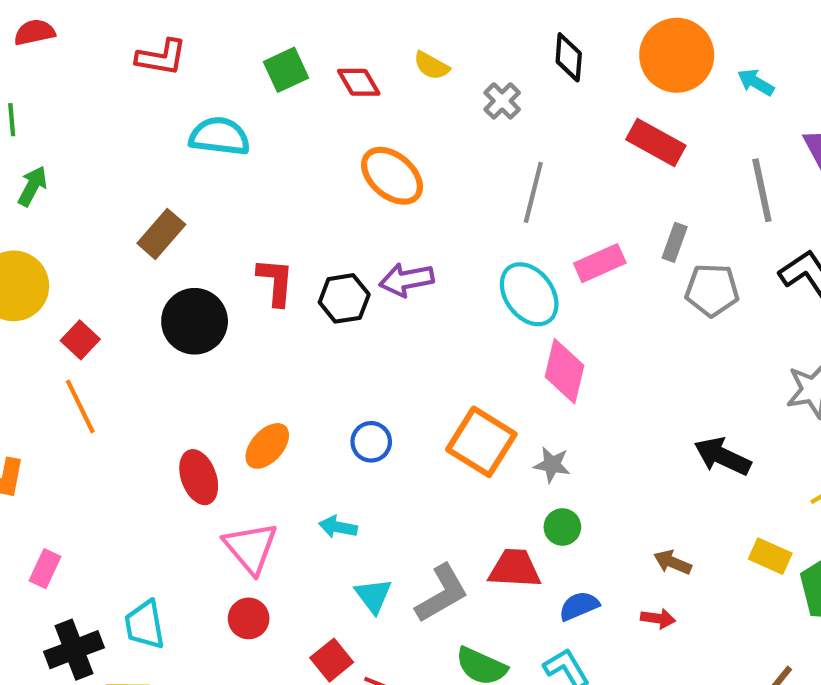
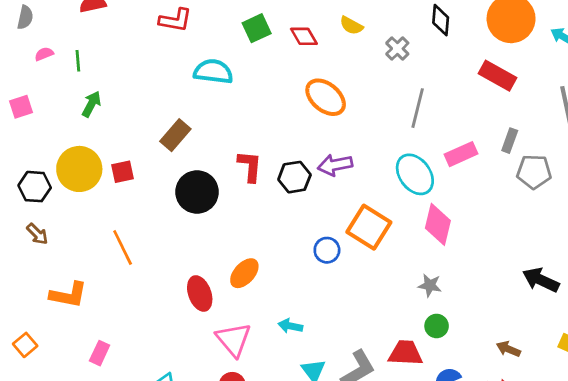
red square: (80, 340) -> (123, 172), moved, turned 35
blue circle: (371, 442) -> (327, 250), moved
orange square: (481, 442) -> (369, 227), moved

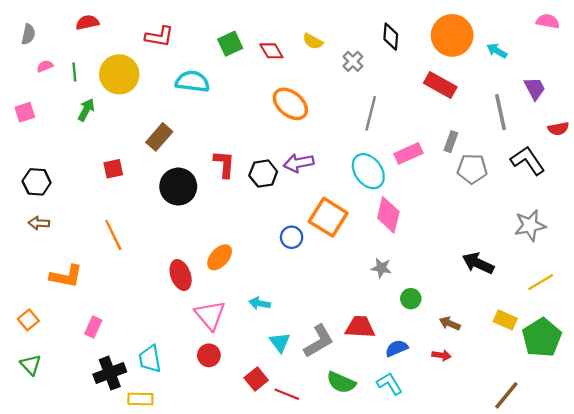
yellow circle: (79, 169) -> (119, 74), moved
brown arrow: (37, 234) -> (39, 223), turned 138
green circle: (437, 326) -> (411, 299), moved

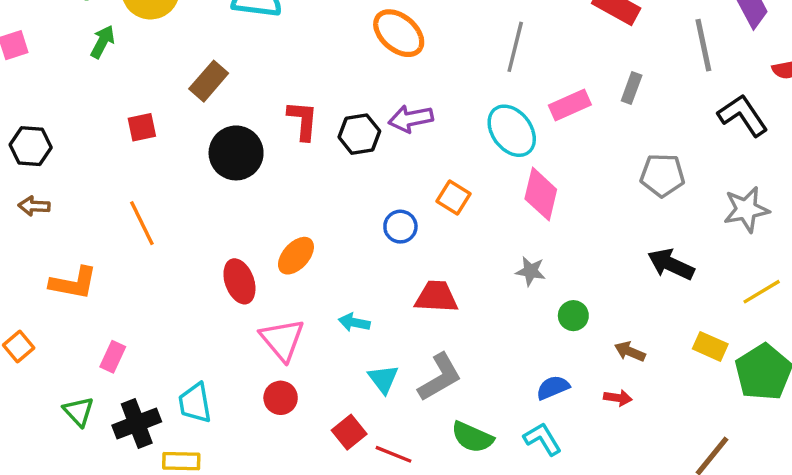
gray pentagon: (472, 169) -> (662, 175), moved
orange square: (328, 217) -> (453, 197), size x0.6
red trapezoid: (360, 327) -> (436, 297), moved
green triangle: (31, 365) -> (79, 412), moved

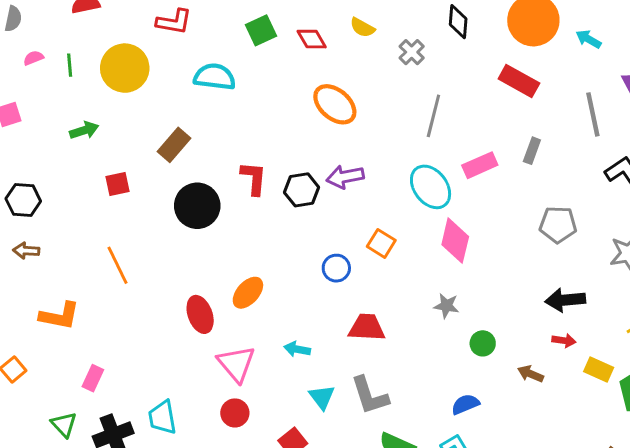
green arrow: (103, 42) -> (84, 130), moved, turned 44
black arrow: (671, 264) -> (565, 300), turned -30
gray L-shape: (440, 377) -> (370, 396), turned 102
red arrow: (618, 398) -> (564, 341), moved

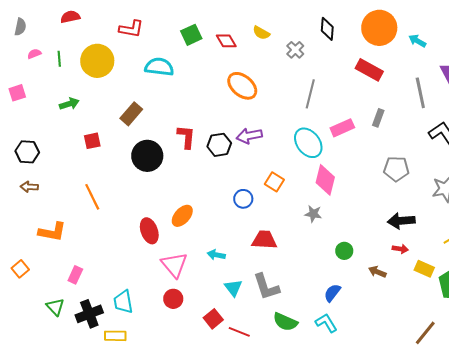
gray star: (446, 306) -> (313, 214), moved
blue semicircle: (465, 404) -> (332, 293), turned -30

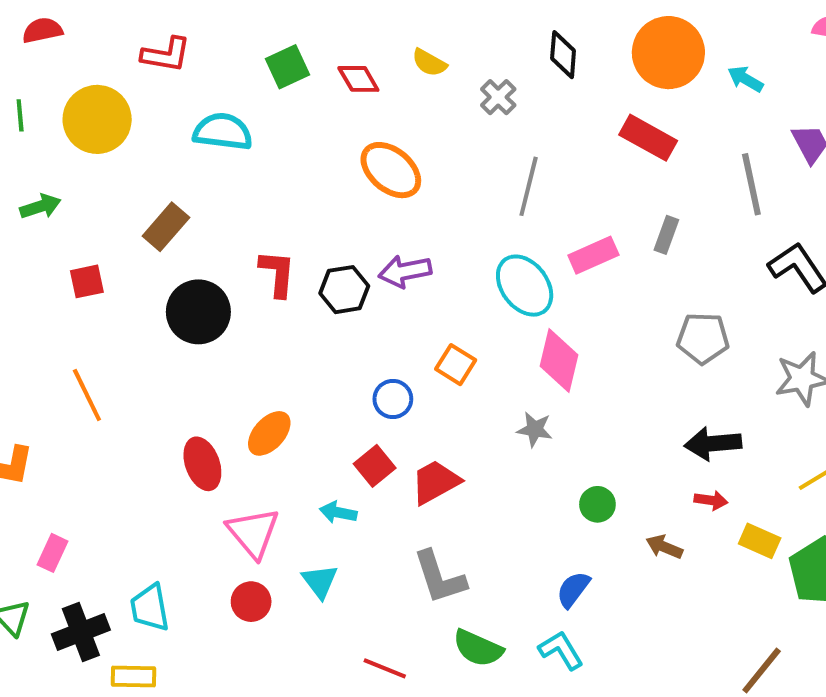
red trapezoid: (264, 240) -> (435, 482), turned -32
cyan triangle: (233, 288) -> (320, 581), moved
red square: (213, 319) -> (375, 466), moved

